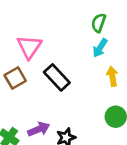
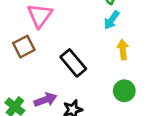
black rectangle: (57, 77) -> (73, 63), moved

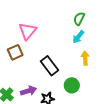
green circle: (124, 91) -> (72, 85), moved

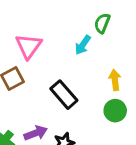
cyan arrow: (78, 37) -> (83, 45), moved
green circle: (72, 85) -> (115, 111), moved

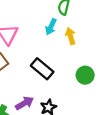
yellow arrow: (115, 80) -> (70, 36), moved

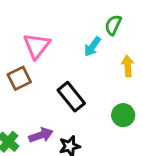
yellow arrow: (70, 36) -> (128, 66), moved

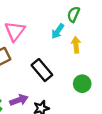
yellow arrow: (128, 66) -> (76, 45), moved

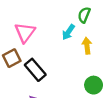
black rectangle: (42, 70) -> (35, 70), moved

